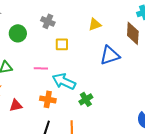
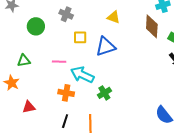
yellow triangle: (95, 24) -> (114, 17), turned 40
blue triangle: (110, 55) -> (105, 47), moved
red triangle: (16, 105) -> (29, 107), moved

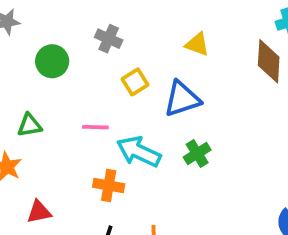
yellow square: (80, 37) -> (135, 82), turned -32
green cross: (104, 93) -> (197, 154), moved

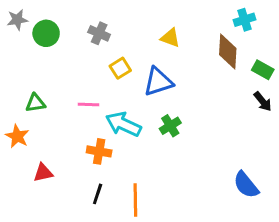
green circle: (52, 61) -> (46, 33), moved

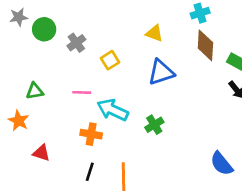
cyan cross: (244, 20) -> (200, 13), moved
gray cross: (99, 33) -> (76, 43), moved, turned 30
blue triangle: (158, 82) -> (161, 72), moved
green cross: (170, 126) -> (154, 125), moved
red triangle: (43, 173) -> (41, 153), turned 30

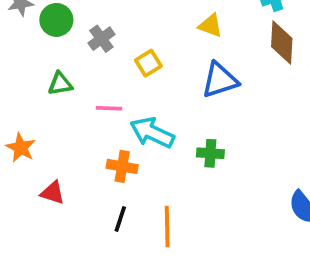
green triangle: (35, 91) -> (60, 84), moved
green cross: (154, 125) -> (210, 153), turned 36

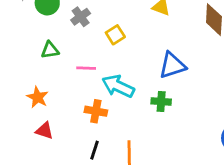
blue triangle: (220, 80) -> (172, 65), moved
orange star: (21, 148) -> (38, 97), moved

